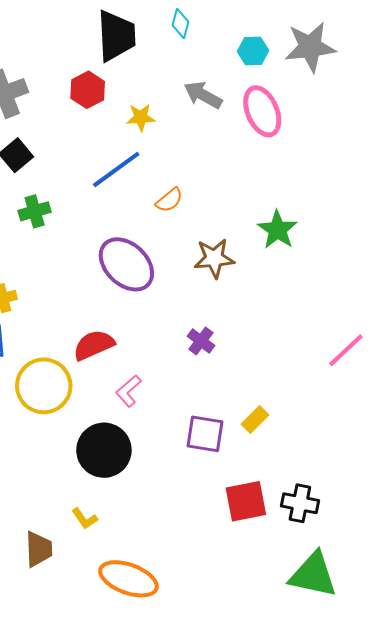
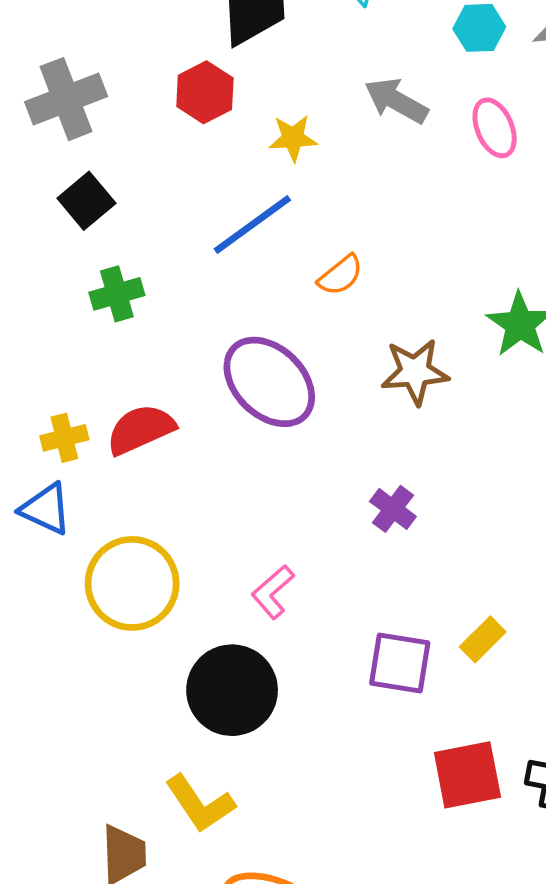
pink ellipse: (262, 111) -> (495, 128), size x0.7
red semicircle: (94, 345) -> (141, 429), moved
yellow L-shape: (85, 519) -> (200, 804), size x1.6

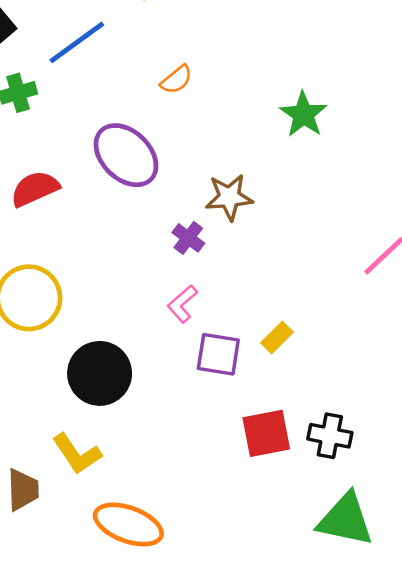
blue line: (252, 224) -> (77, 42), moved
brown star: (415, 372) -> (229, 197), moved
purple cross: (393, 509) -> (188, 238), moved
pink L-shape: (273, 592) -> (182, 304), moved

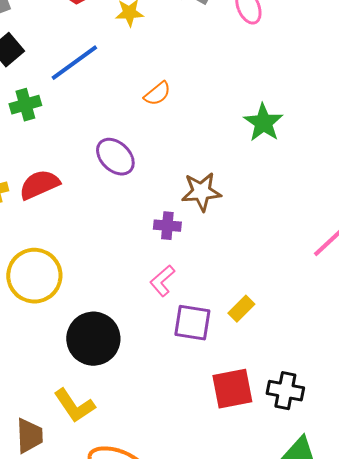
purple ellipse: (126, 155) -> (115, 157), size x0.7
purple cross: (188, 238) -> (167, 226), turned -32

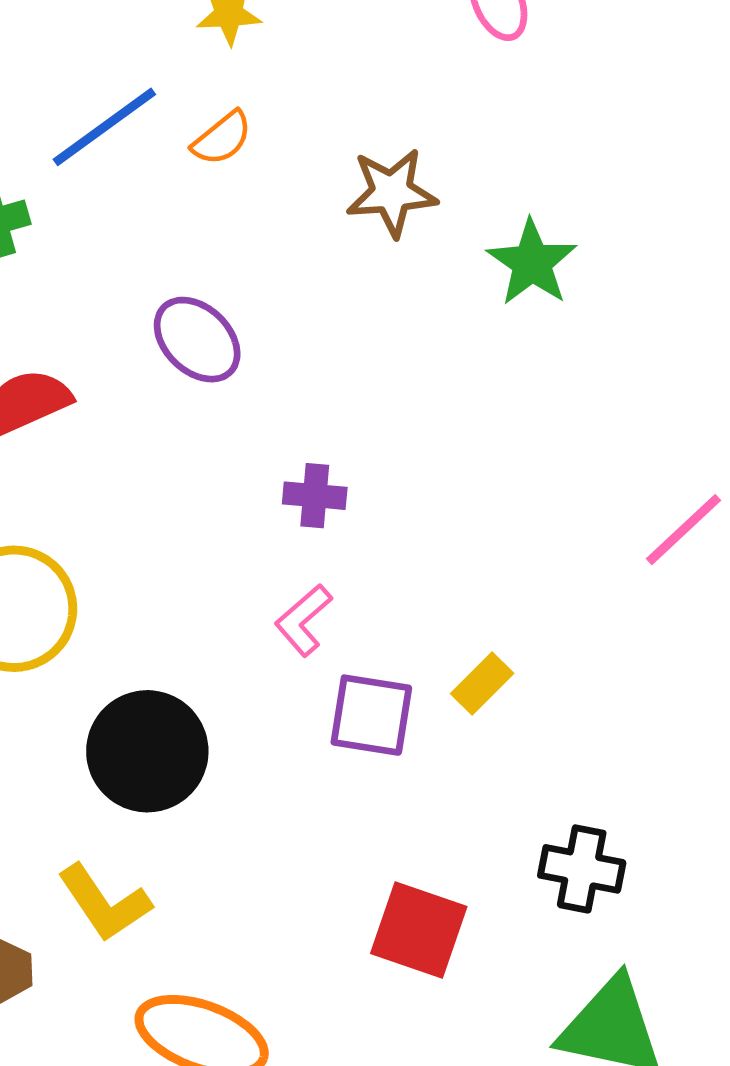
orange semicircle: (157, 94) -> (222, 138), moved
brown star: (201, 192) -> (392, 193), moved
red square: (232, 389) -> (419, 930), moved, turned 30

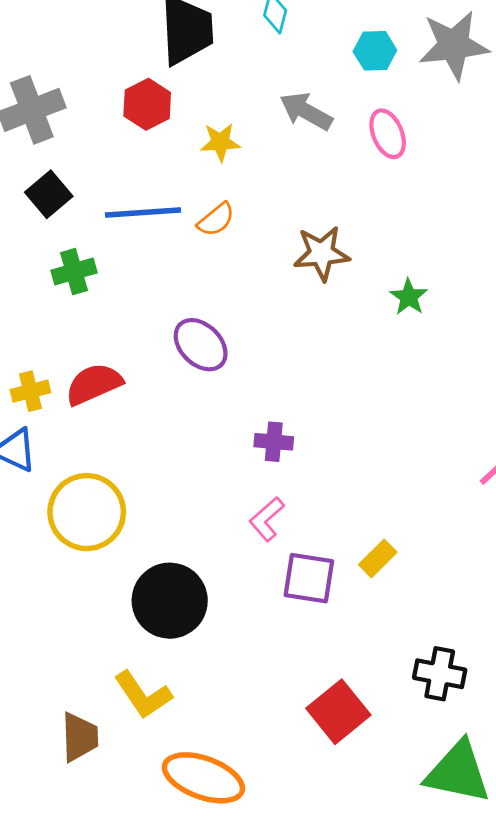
blue line: (104, 127) -> (143, 213), turned 32
green star: (532, 263) -> (409, 297), size x0.7
red square: (419, 930) -> (338, 712), turned 32

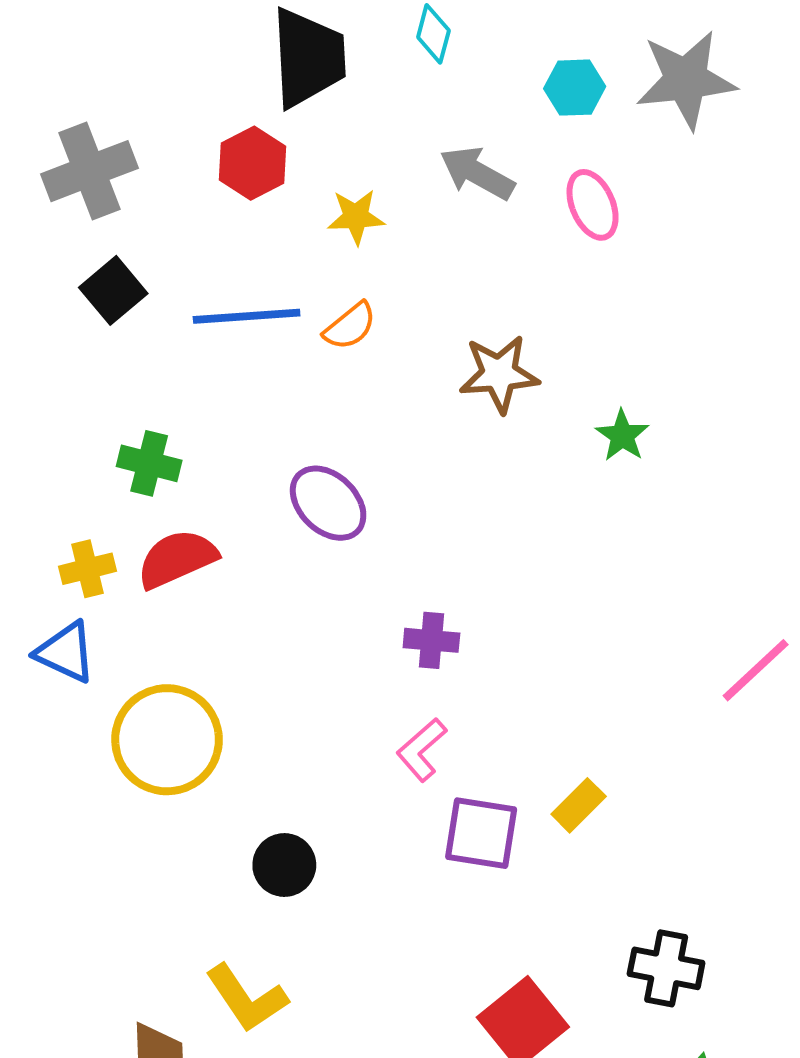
green cross: (74, 272) -> (149, 463), moved, turned 30
black circle: (170, 601) -> (284, 865), size x0.6

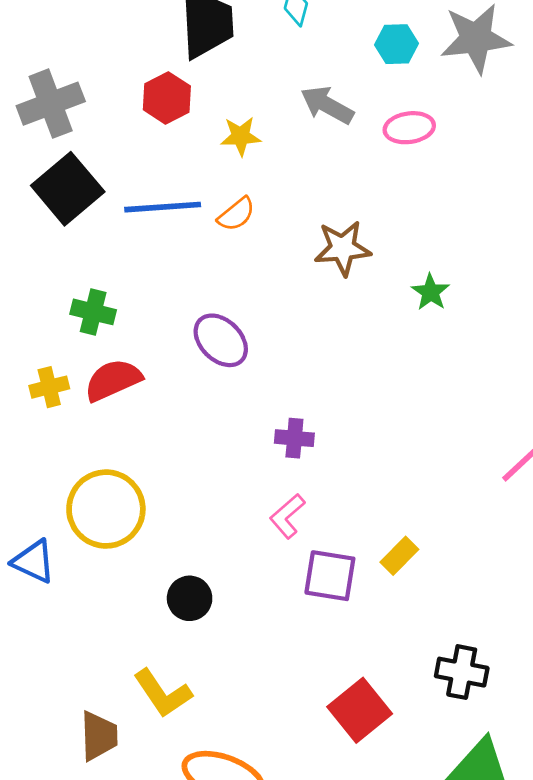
pink ellipse: (593, 205) -> (409, 128), turned -75
black square: (113, 290) -> (68, 189), size x1.5
blue triangle: (66, 652) -> (34, 561), moved

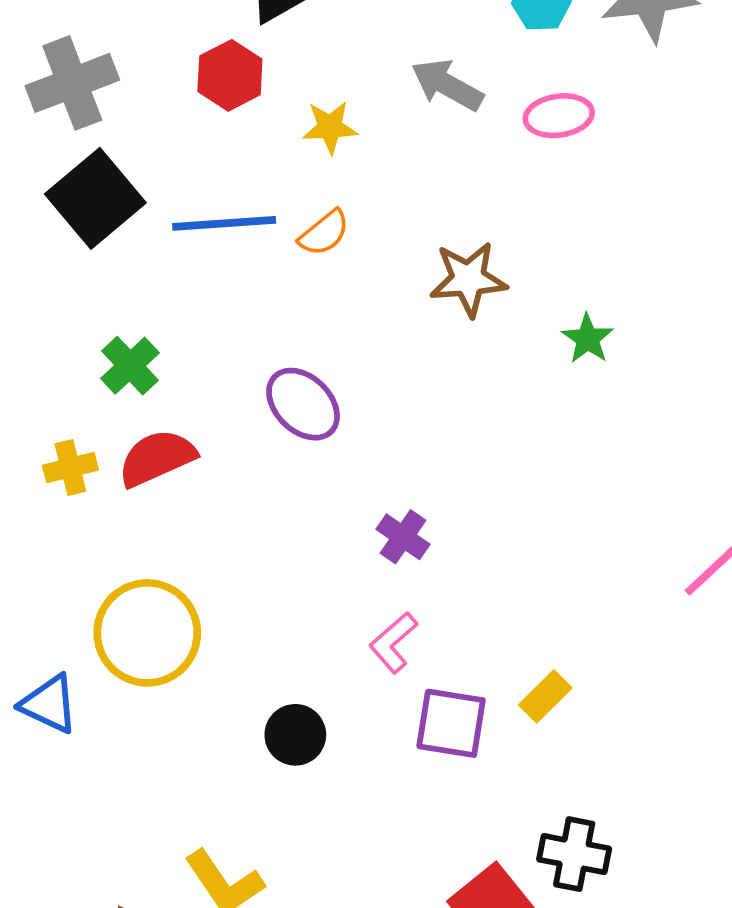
green cross: (93, 312) -> (130, 366), turned 33
purple cross: (294, 438) -> (403, 537), turned 30
black circle: (190, 598) -> (295, 735), moved
black cross: (462, 672) -> (574, 854), moved

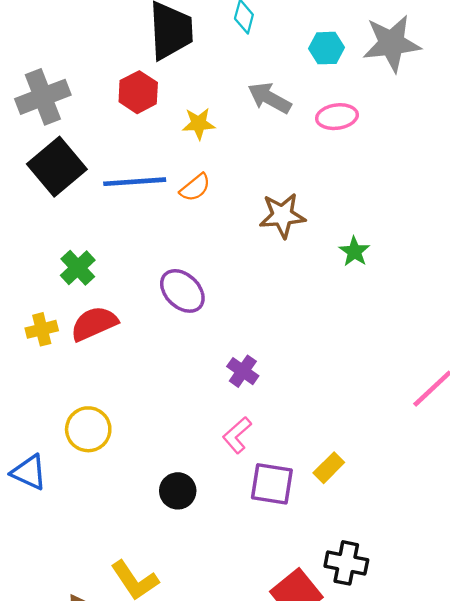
yellow circle: (147, 633) -> (88, 429), size x0.7

